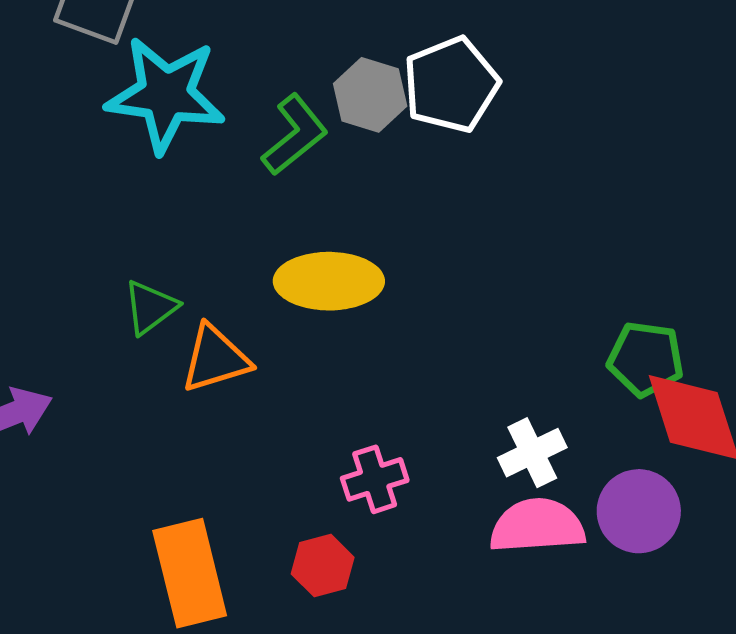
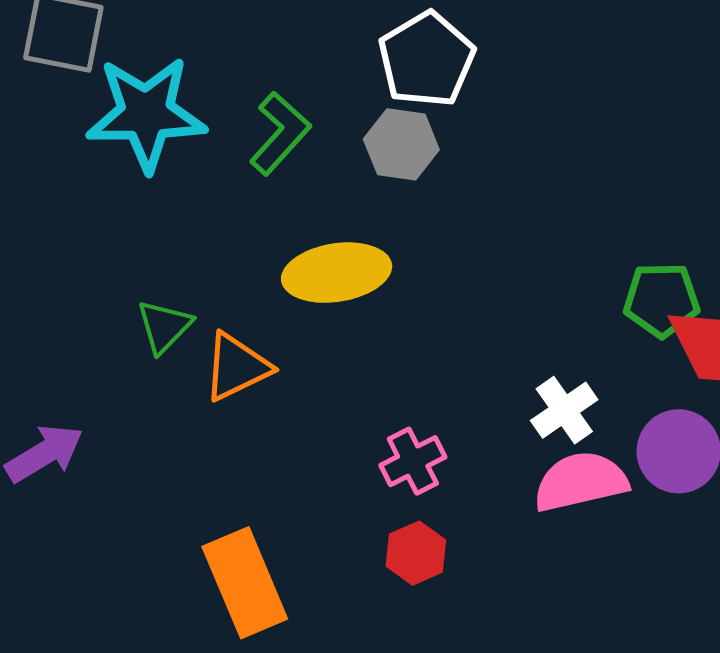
gray hexagon: (370, 95) -> (401, 144), moved
red hexagon: (323, 566) -> (416, 553), moved

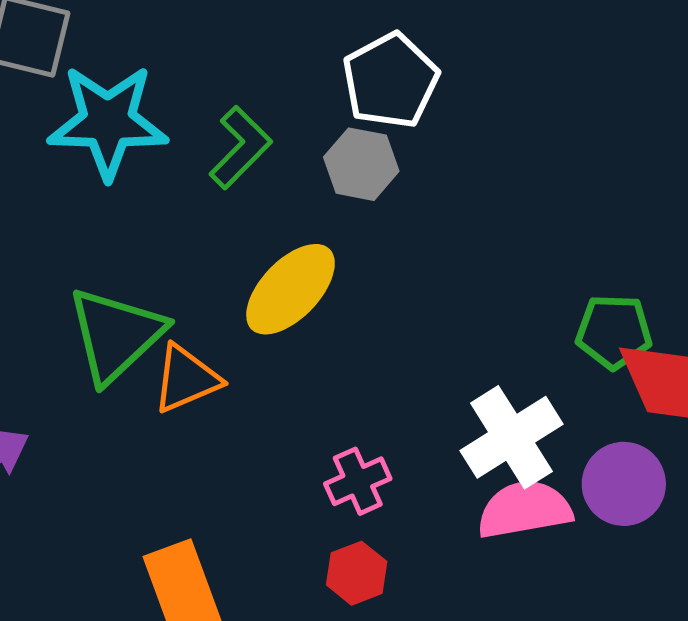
yellow ellipse: (337, 273) -> (291, 289), turned -40
green triangle: (164, 326) -> (116, 335), size x1.8
white cross: (564, 410) -> (511, 437), size x1.5

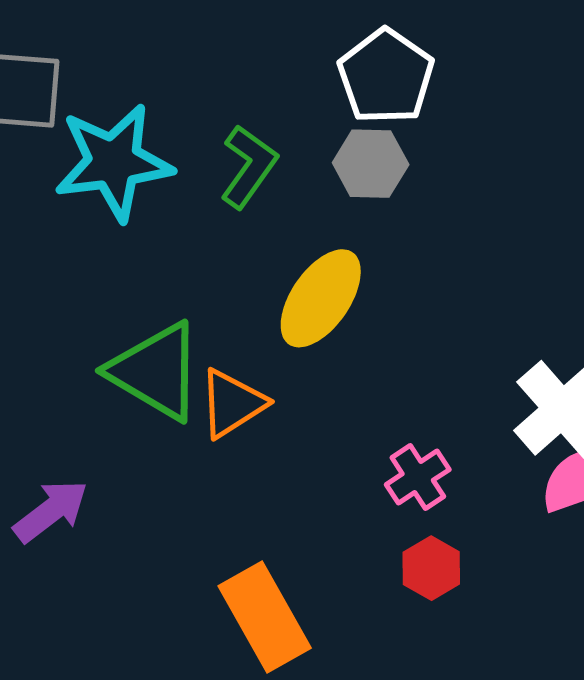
green triangle: (116, 335) -> (156, 371), turned -37

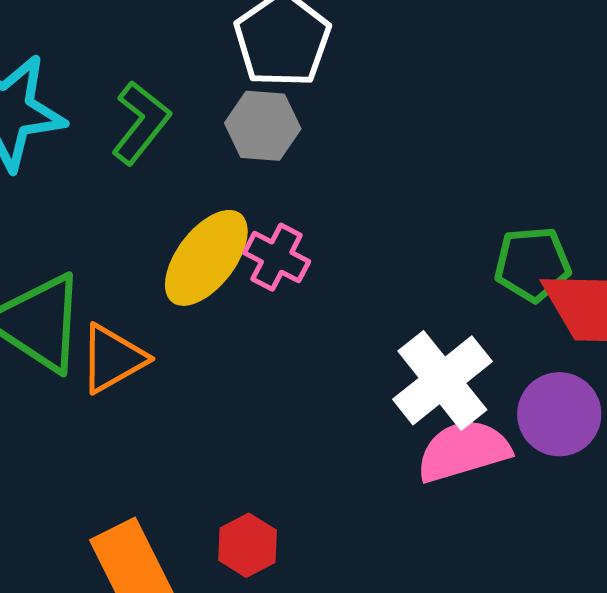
pink cross: (418, 477) -> (277, 257), moved, turned -32
red hexagon: (431, 568) -> (248, 545), moved

